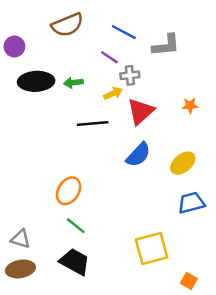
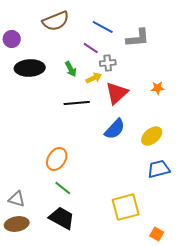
green arrow: (73, 83) -> (71, 69), moved, turned -112

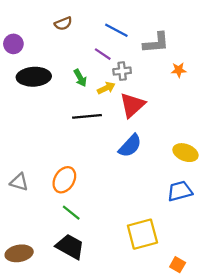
brown semicircle: (56, 21) -> (63, 24), size x0.6
orange star: (158, 88) -> (179, 70), moved
yellow ellipse: (152, 136) -> (185, 153), moved, turned 60
gray triangle: (17, 199) -> (19, 182), moved

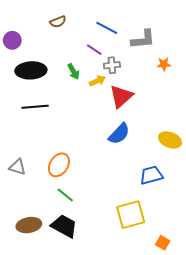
black line: (87, 116) -> (35, 107), moved
blue trapezoid: (180, 191) -> (151, 175), moved
brown ellipse: (19, 253) -> (29, 225), moved

